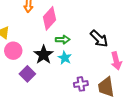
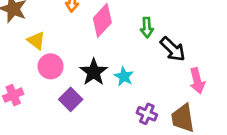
green arrow: (63, 40) -> (147, 28), moved, turned 88
purple cross: (81, 84) -> (147, 114), turned 32

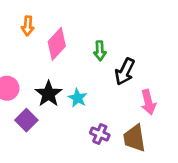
black arrow: (173, 49) -> (125, 72), turned 72

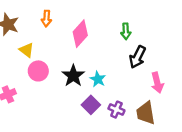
orange arrow: (28, 26) -> (46, 18), moved
green arrow: (100, 51) -> (126, 31), moved
purple square: (26, 120) -> (91, 105), moved

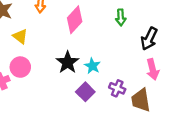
black arrow: (137, 57) -> (149, 39), moved
pink circle: (38, 71) -> (20, 67), moved
purple cross: (116, 110) -> (117, 88), moved

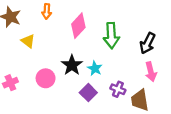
green arrow: (121, 17) -> (111, 36), moved, size x1.6
pink circle: (20, 67) -> (46, 78), moved

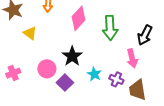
cyan star: (95, 68) -> (94, 74), moved
pink arrow: (151, 72) -> (132, 58), moved
purple square: (88, 93) -> (65, 83), moved

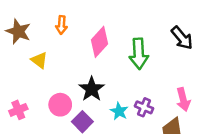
black arrow: (145, 35) -> (182, 38), moved, turned -66
pink arrow: (132, 58) -> (183, 99), moved
purple cross: (116, 79) -> (144, 107), moved

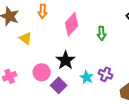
green arrow: (139, 54) -> (102, 33), size x0.6

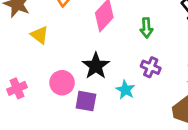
purple cross: (106, 74) -> (151, 67), moved
purple square: (59, 85) -> (86, 101), turned -35

